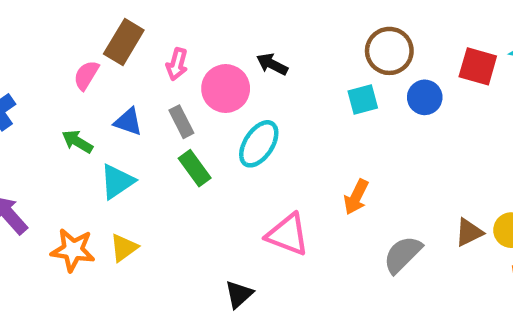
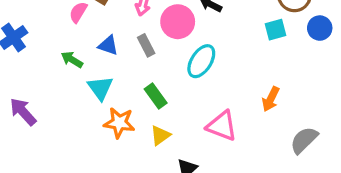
green rectangle: (195, 168) -> (156, 96), moved
cyan triangle: (117, 181) -> (100, 88), turned -32
yellow triangle: (124, 248) -> (160, 135), moved
orange star: (73, 250) -> (119, 123), moved

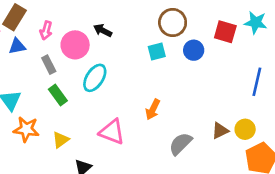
blue triangle: (108, 45) -> (17, 46), moved, turned -30
green rectangle: (156, 96) -> (58, 95), moved

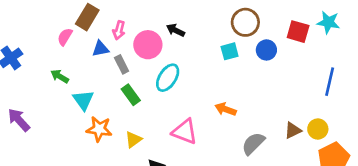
blue triangle: (17, 46) -> (100, 49), moved
orange arrow: (153, 109) -> (226, 109), turned 84

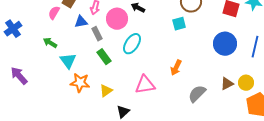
blue circle: (266, 50) -> (225, 44), moved, size x1.5
orange arrow: (226, 109) -> (176, 68), turned -84
pink triangle: (185, 132) -> (145, 85), turned -30

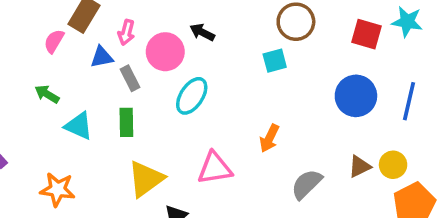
green rectangle: (104, 57) -> (126, 122), moved, turned 35
cyan triangle: (68, 61) -> (79, 126), turned -30
orange star: (80, 83) -> (58, 189), moved
yellow triangle: (106, 91) -> (146, 179), size x1.6

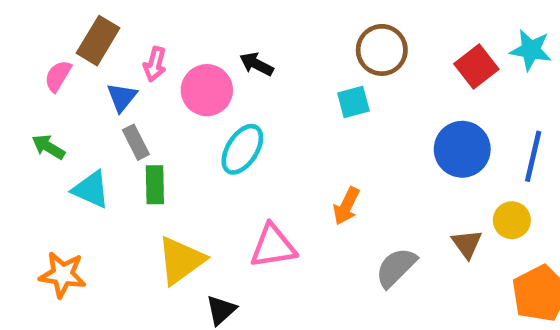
red square: (367, 34) -> (476, 67), turned 36
blue triangle: (102, 57) -> (122, 97), turned -40
gray rectangle: (130, 78) -> (136, 142), moved
yellow circle: (393, 165) -> (512, 220), moved
brown triangle: (359, 167) -> (467, 244), turned -40

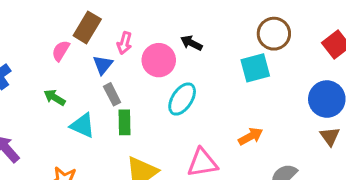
cyan square: (353, 102) -> (255, 68), size x1.4
orange arrow: (346, 206) -> (251, 136), turned -145
brown triangle: (467, 244) -> (330, 136), moved

